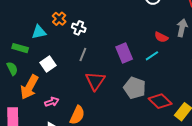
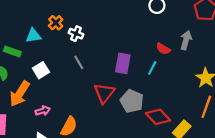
purple rectangle: (124, 53) -> (123, 63), turned 30
gray line: (83, 54) -> (79, 62), turned -56
cyan line: (152, 56) -> (152, 68), turned -32
red triangle: (95, 81) -> (104, 93), moved

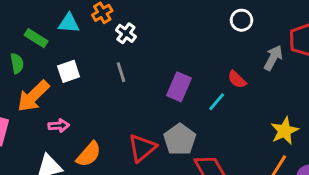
gray arrow: (186, 40) -> (273, 58), moved
red triangle: (104, 93) -> (142, 148), moved

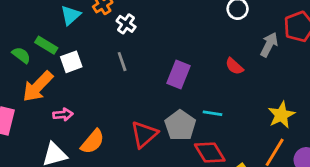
cyan triangle: (69, 23) -> (71, 15), turned -45
green rectangle: (36, 38) -> (46, 45), moved
green semicircle: (17, 63) -> (21, 55), turned -42
cyan line: (217, 102) -> (212, 113), moved, turned 60

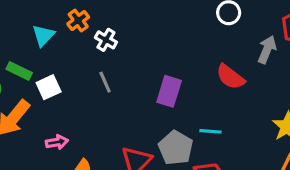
red semicircle: (234, 66) -> (230, 77), size x1.4
pink arrow: (63, 115) -> (57, 142), moved

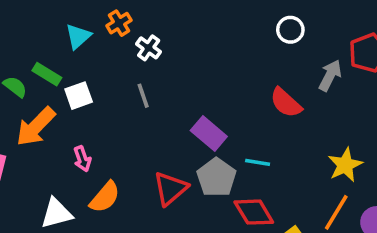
purple rectangle: (169, 91) -> (209, 134), moved, turned -72
pink arrow: (57, 142) -> (82, 159), turned 75

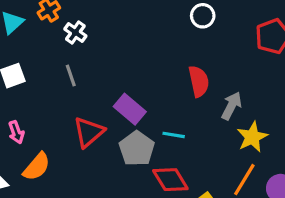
gray arrow: (330, 75) -> (232, 106), moved
red semicircle: (286, 103) -> (199, 81), turned -144
red triangle: (170, 188) -> (89, 132), moved

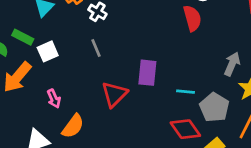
red semicircle: (199, 81) -> (192, 18), moved
purple rectangle: (130, 109) -> (147, 73), turned 60
gray pentagon: (137, 149) -> (214, 107), moved

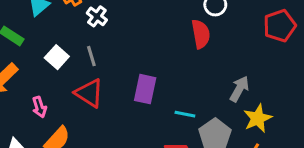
white square: (48, 51) -> (57, 57), moved, turned -30
red triangle: (114, 94) -> (89, 93), moved, turned -48

